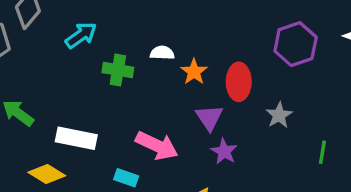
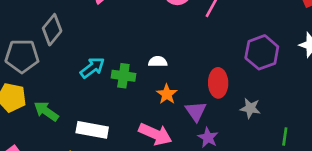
cyan arrow: (81, 35) -> (92, 68), moved
orange star: (194, 72) -> (167, 94), moved
gray star: (279, 115) -> (250, 108), turned -30

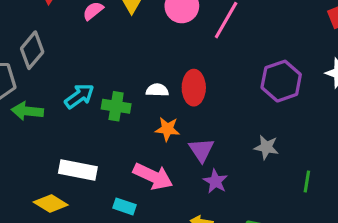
red ellipse: (218, 83) -> (194, 88), moved
orange star: (167, 94) -> (167, 129), turned -30
green arrow: (46, 111) -> (27, 111), moved, turned -30

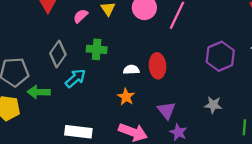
gray diamond: (32, 50) -> (58, 54), moved
green cross: (116, 106) -> (97, 49), moved
orange star: (167, 129) -> (126, 97), moved, turned 30

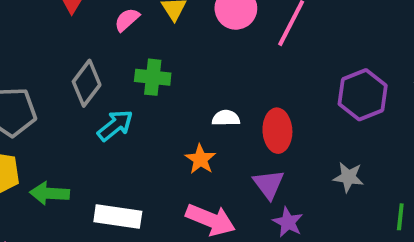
red ellipse: (158, 66) -> (277, 131), moved
white semicircle: (131, 70) -> (226, 118), moved
green arrow: (39, 92) -> (49, 193), moved

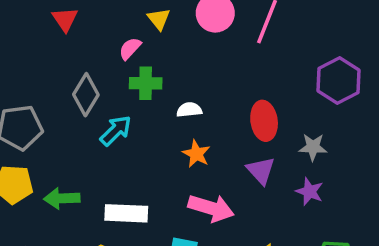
pink semicircle: (127, 20) -> (130, 49), moved
white semicircle: (226, 118) -> (189, 110), moved
gray star: (348, 177) -> (313, 147), moved
purple star: (288, 222) -> (309, 192), moved

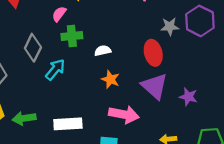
gray star: (313, 147) -> (170, 27), moved
purple triangle: (261, 171) -> (154, 86), size x1.4

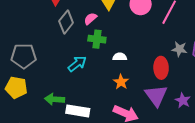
gray diamond: (33, 48) -> (66, 22), moved
purple star: (188, 97) -> (183, 100), moved
green arrow: (24, 118) -> (55, 99), moved

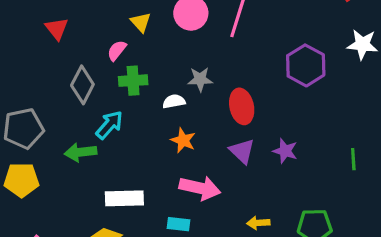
gray diamond: (66, 22) -> (82, 85), moved
gray star: (179, 49) -> (200, 79), moved
purple triangle: (156, 96) -> (242, 151), size x0.7
green arrow: (55, 99) -> (81, 152), moved

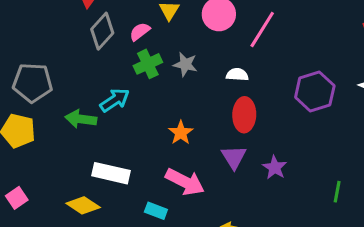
gray star: (200, 79) -> (185, 64), moved
green cross: (133, 81) -> (148, 64), turned -36
gray diamond: (82, 85) -> (102, 31), moved
white semicircle: (174, 101) -> (237, 75), moved

